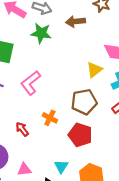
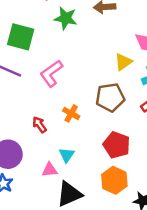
red pentagon: (80, 135) -> (117, 145), moved
cyan triangle: (61, 166) -> (67, 155), moved
pink triangle: (24, 169) -> (50, 170), moved

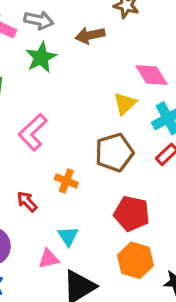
green star: (66, 18) -> (41, 57), turned -30

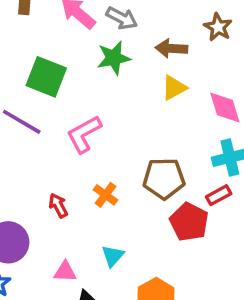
yellow triangle: (125, 104) -> (174, 88), moved
red pentagon: (132, 214) -> (189, 222), moved
cyan triangle: (68, 236) -> (113, 256), moved

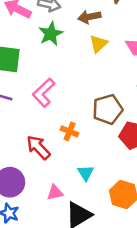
red arrow: (58, 206) -> (38, 147), size x1.5

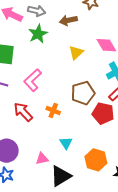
yellow triangle: (98, 44) -> (76, 53), moved
red arrow: (38, 147) -> (23, 112), moved

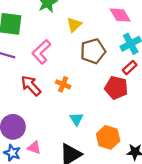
yellow triangle: (76, 53) -> (74, 25), moved
brown pentagon: (83, 93) -> (93, 51), moved
pink triangle: (42, 159) -> (34, 148), moved, turned 32

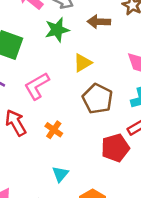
brown pentagon: (93, 51) -> (98, 99), turned 30
red pentagon: (116, 88) -> (115, 148), turned 30

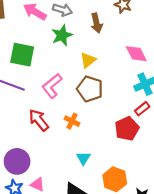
brown arrow: (99, 22) -> (97, 23), turned -96
brown pentagon: (98, 99) -> (90, 89), moved

